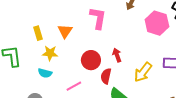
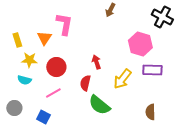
pink L-shape: (98, 18) -> (64, 24), moved
pink hexagon: (157, 23) -> (140, 44), moved
red circle: (91, 60) -> (56, 67), moved

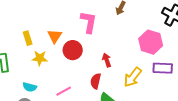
pink L-shape: (64, 24) -> (89, 22), moved
red circle: (56, 67) -> (73, 50), moved
cyan semicircle: (24, 80) -> (30, 87), moved

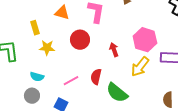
orange triangle: (55, 36) -> (62, 13), moved, turned -49
pink hexagon: (151, 42) -> (145, 40), moved
red semicircle: (96, 81) -> (96, 77), moved

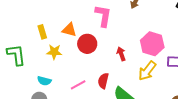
orange triangle: (62, 13) -> (69, 30), moved

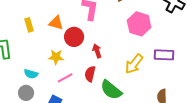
pink hexagon: (152, 44) -> (139, 24), moved
yellow star: (54, 52) -> (56, 57), moved
red arrow: (121, 54) -> (97, 51), moved

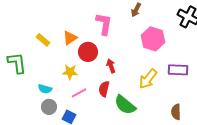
orange triangle: (56, 23) -> (70, 38), turned -49
yellow rectangle: (29, 25) -> (43, 40), turned -32
gray circle: (26, 93) -> (49, 107), moved

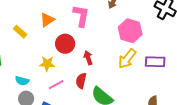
orange triangle: (70, 38) -> (47, 20), moved
yellow arrow: (148, 79) -> (127, 59), moved

